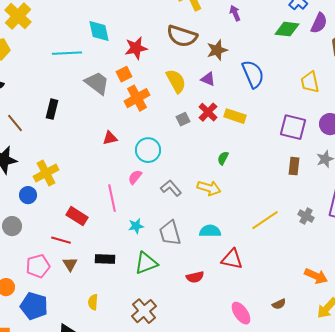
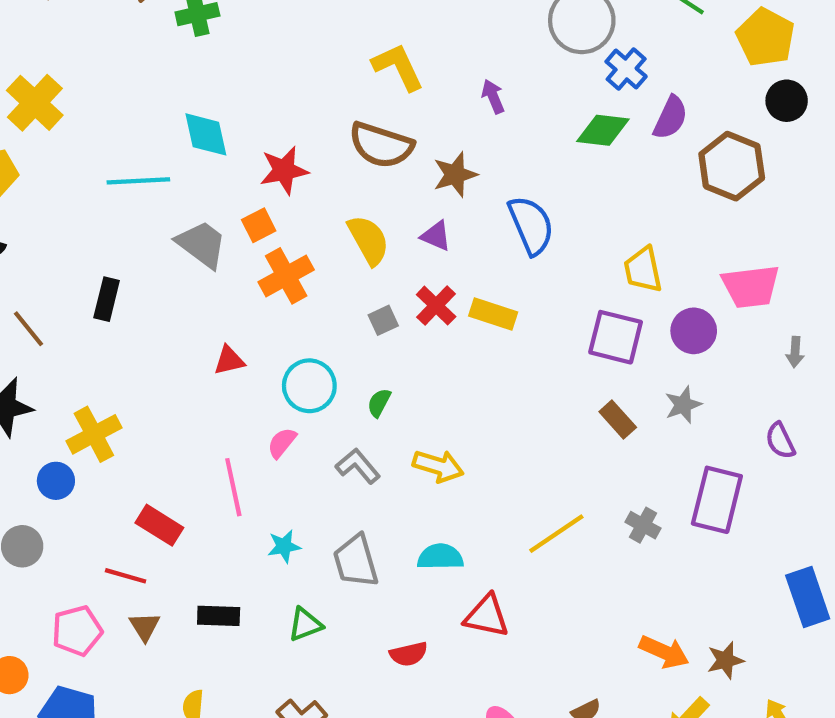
yellow trapezoid: (310, 82) -> (643, 270), moved
green semicircle: (223, 158) -> (379, 403), moved
brown rectangle: (294, 166) -> (618, 420), turned -48
green triangle: (146, 263) -> (305, 624), size x0.7

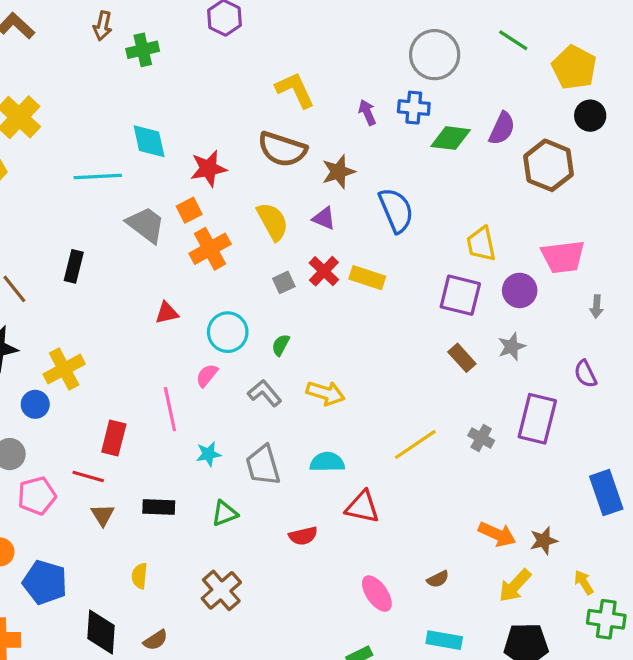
blue cross: (626, 69) -> (414, 108), moved, turned -36
red rectangle: (159, 525) -> (114, 438), turned 72
pink pentagon: (77, 631) -> (37, 496), moved

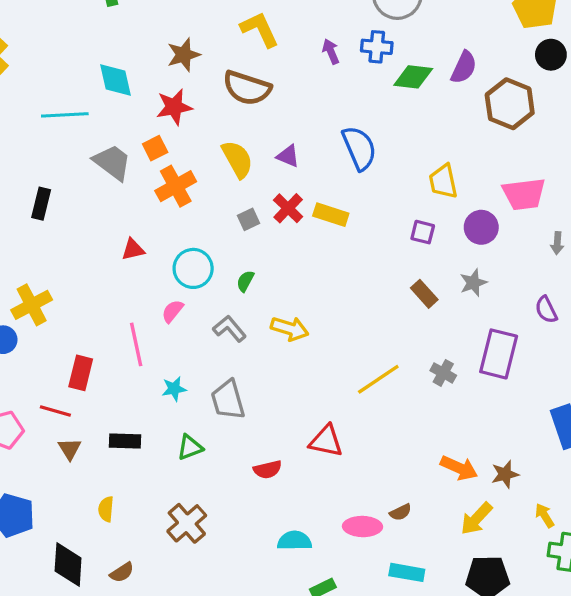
brown star: (338, 172) -> (184, 55), moved
purple square: (460, 295) -> (423, 232), size x0.6
cyan semicircle: (327, 462) -> (294, 541), moved
pink ellipse: (377, 594) -> (362, 527), moved, turned -54

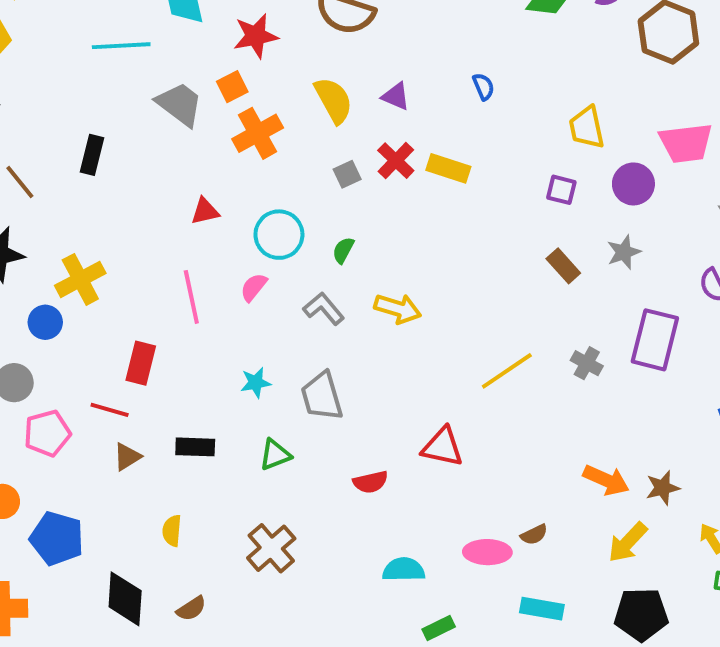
blue semicircle: (359, 148) -> (483, 87), size x0.5
pink line: (136, 344) -> (191, 297), moved
brown triangle: (70, 449) -> (127, 457), turned 30

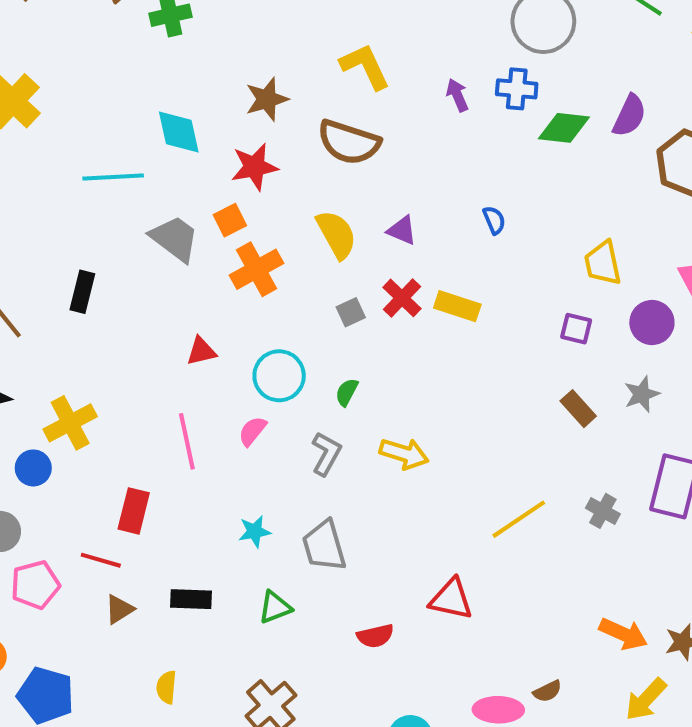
gray L-shape: (324, 309) -> (326, 454), turned 69

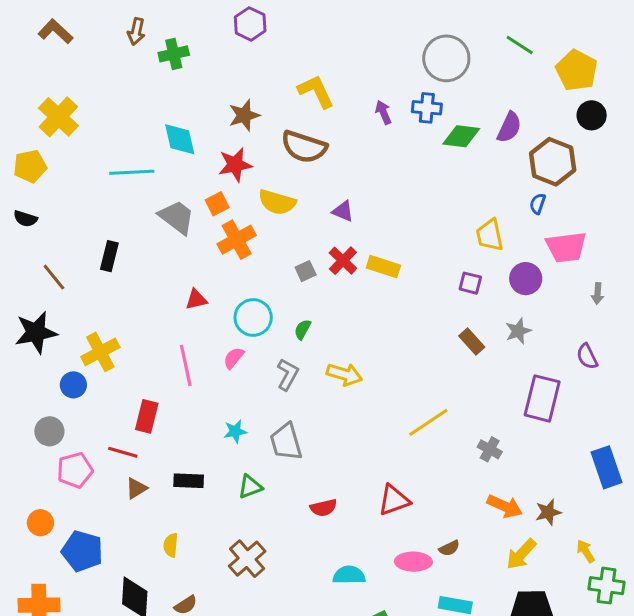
blue semicircle: (494, 220) -> (538, 204), moved, turned -138
yellow semicircle: (336, 234) -> (277, 202), moved, turned 135
gray cross: (603, 511) -> (490, 449), moved
red triangle: (451, 599) -> (394, 500), moved, turned -32

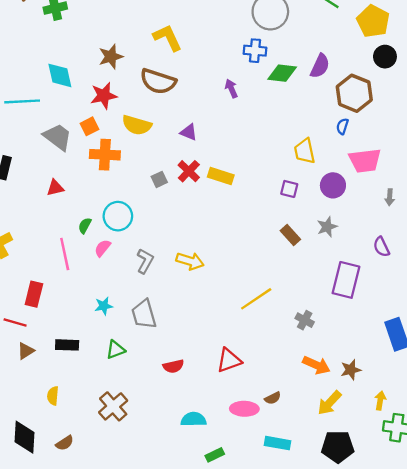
purple arrow: (383, 112) -> (231, 88), moved
orange cross: (237, 240) -> (105, 155), turned 32
red triangle: (196, 300) -> (55, 188), moved
green semicircle: (303, 329) -> (85, 226), moved
yellow arrow: (586, 551) -> (380, 400), turned 42

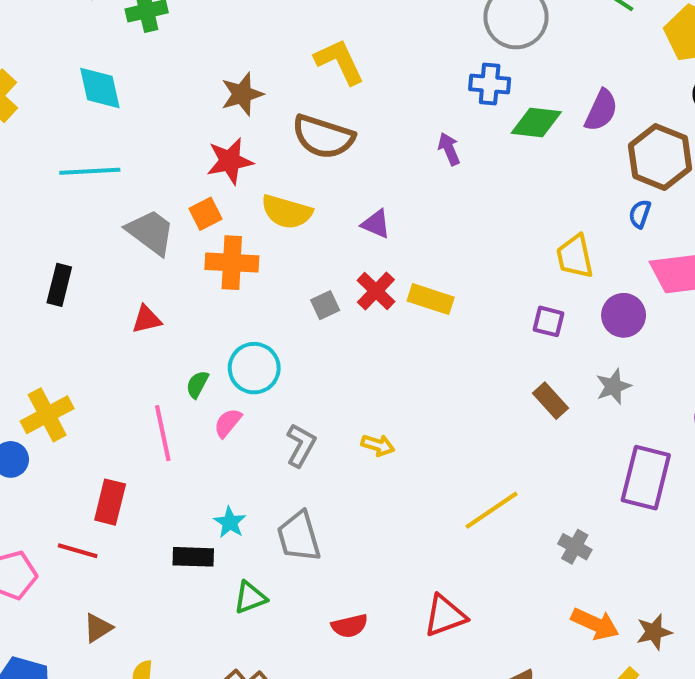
cyan diamond: (60, 75) -> (100, 88), moved
yellow arrow: (190, 261) -> (378, 445), size x0.7
cyan star: (104, 306) -> (230, 522), turned -30
black rectangle: (67, 345) -> (193, 557), moved
brown triangle: (26, 351) -> (98, 628), moved

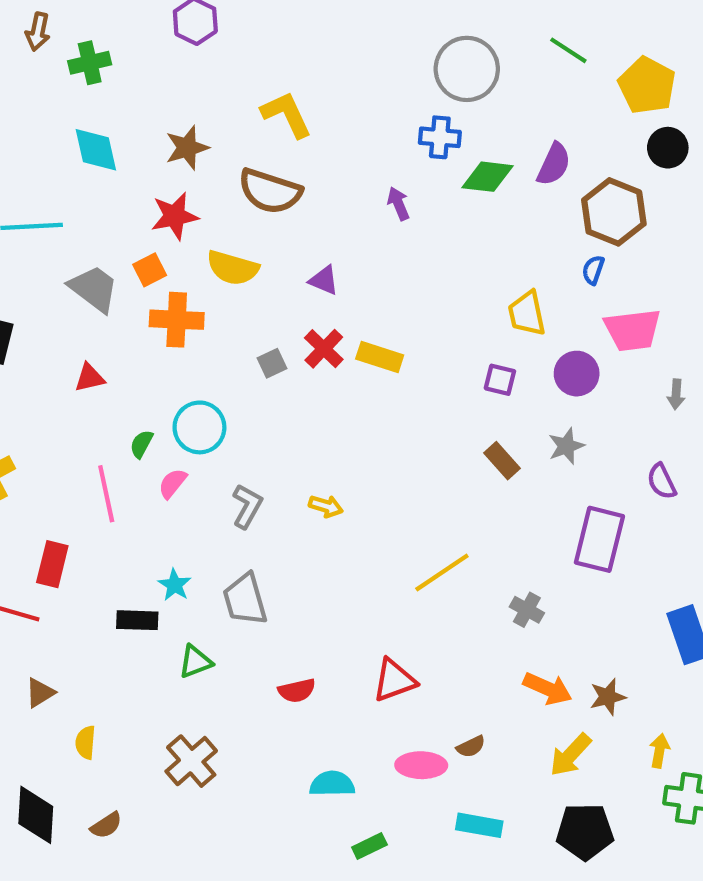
cyan diamond: (100, 88) -> (96, 150), moved

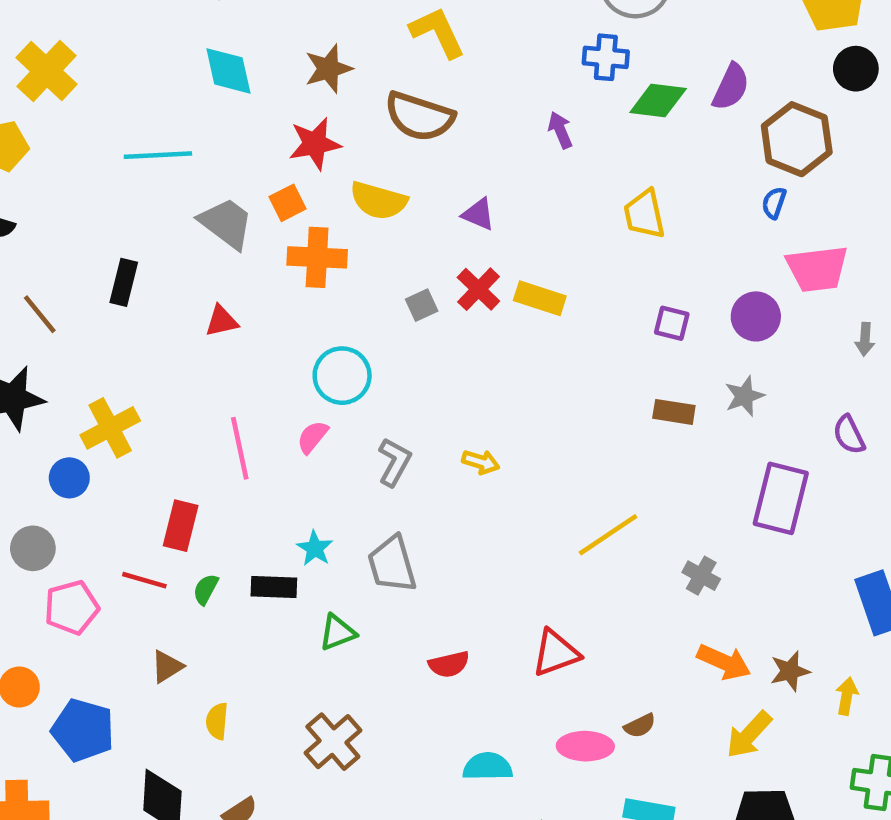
yellow trapezoid: (527, 313) -> (644, 214), moved
green semicircle: (141, 444) -> (206, 589), moved
brown rectangle: (502, 461) -> (674, 412), turned -39
yellow arrow: (659, 751) -> (847, 696), moved

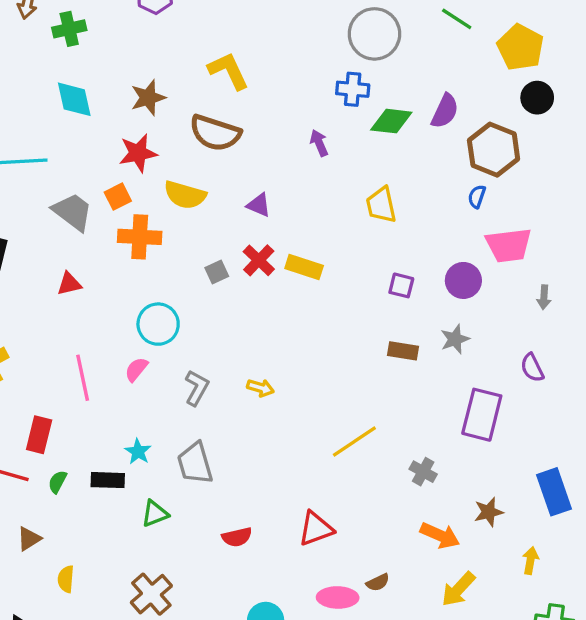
brown star: (790, 671) -> (489, 512), moved

